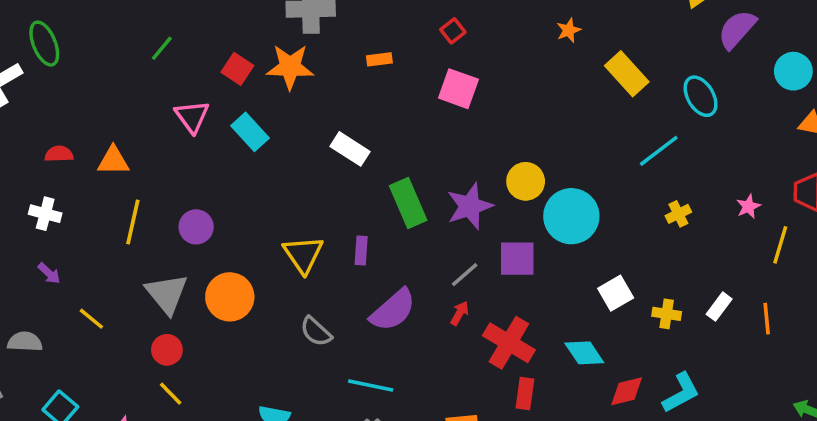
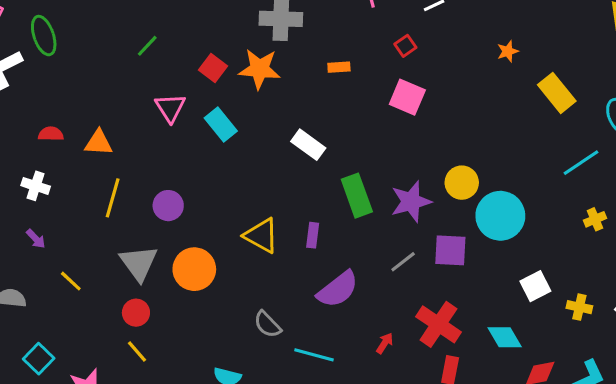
yellow triangle: (303, 254) -> (261, 235), turned -30
red arrow: (460, 313) -> (385, 343), moved
gray semicircle: (316, 332) -> (267, 324), moved

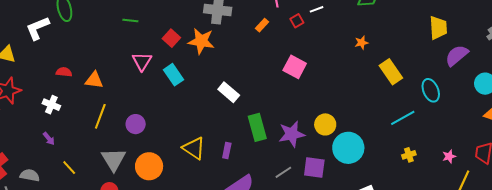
green line: (147, 46) -> (130, 20), turned 49
red square: (405, 46) -> (297, 21), moved
orange rectangle: (339, 67) -> (262, 25), moved, turned -48

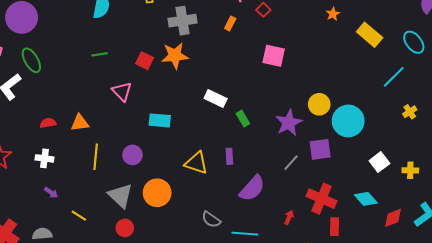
cyan rectangle: (174, 75) -> (160, 120), moved, turned -35
green rectangle: (257, 127) -> (243, 119), moved, size x0.6

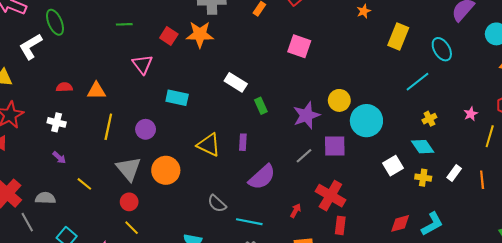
yellow rectangle: (370, 35) -> (398, 36), turned 65
cyan diamond: (366, 199) -> (423, 147), moved

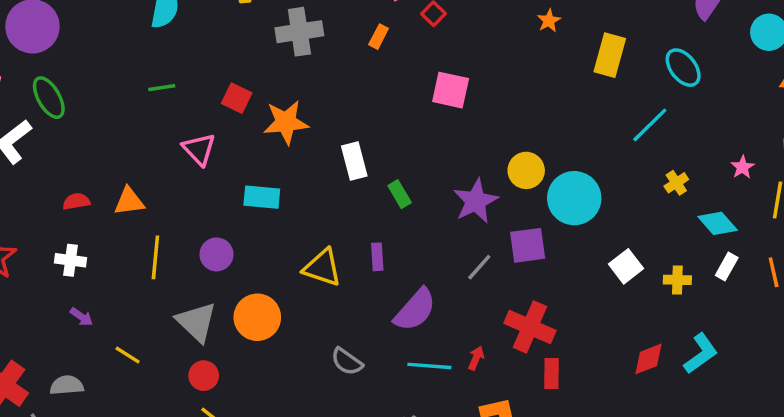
orange star: (200, 34) -> (286, 122), moved
white rectangle: (236, 82) -> (354, 161), turned 50
cyan diamond: (423, 147) -> (718, 223), moved
cyan line: (249, 222) -> (429, 366), moved

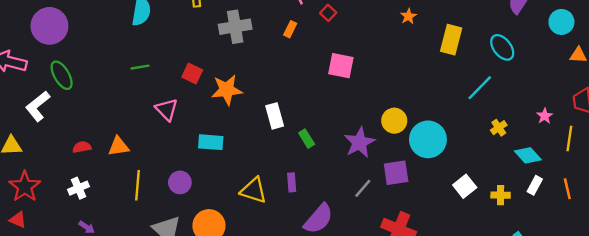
white cross: (71, 260) -> (78, 188), turned -30

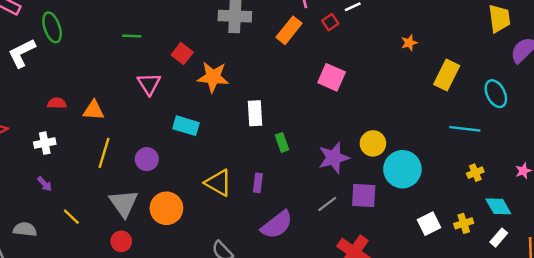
orange rectangle: (290, 29) -> (289, 30), size x1.6
cyan line: (480, 88) -> (465, 129), turned 40
yellow cross: (501, 195) -> (464, 223), moved, turned -30

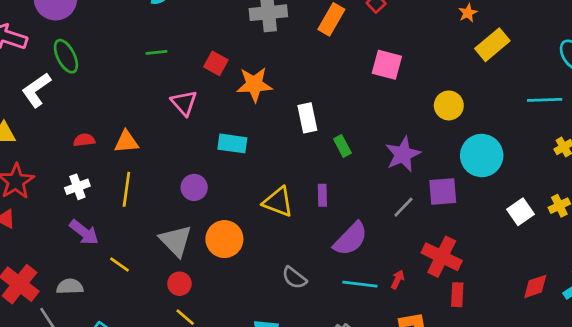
yellow rectangle: (447, 75) -> (492, 45), moved, turned 32
yellow circle: (373, 143) -> (449, 105), moved
yellow line: (104, 153) -> (126, 189), moved
purple arrow: (45, 184) -> (84, 232), size x1.6

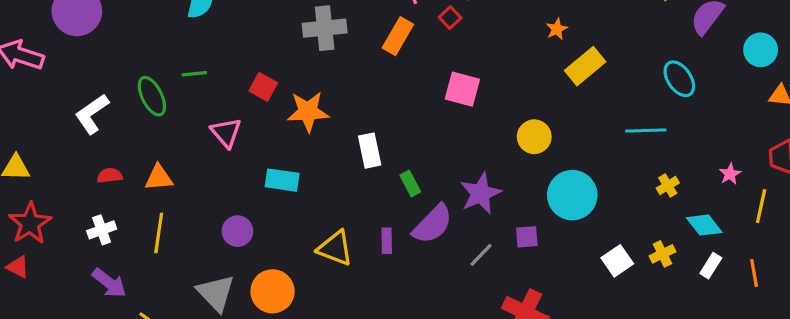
green ellipse: (66, 56) -> (152, 96), moved
white L-shape: (36, 90) -> (92, 114), moved
purple square: (443, 191) -> (527, 237), size x0.7
purple semicircle: (351, 239) -> (433, 224), moved

